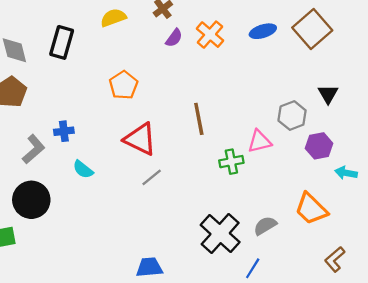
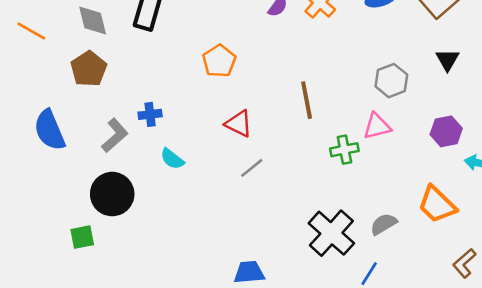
black triangle: (328, 94) -> (447, 60), moved
gray hexagon: (292, 115) -> (391, 81), moved
red triangle: (140, 139) -> (239, 124), size x0.7

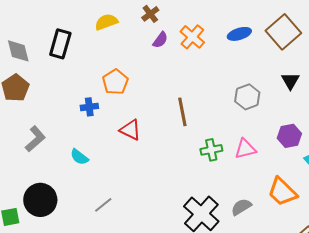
blue cross: (150, 114) -> (89, 107), moved
pink triangle: (377, 126) -> (245, 149), moved
gray line: (252, 168) -> (103, 205), moved
black circle: (112, 194) -> (40, 200), moved

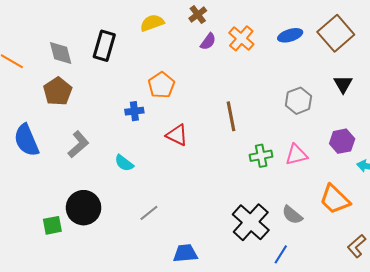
gray semicircle: (241, 207) -> (292, 215), turned -110

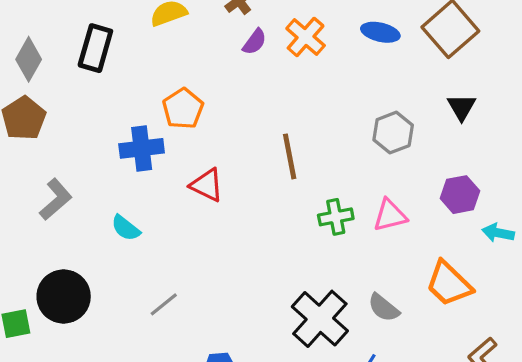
blue ellipse: (290, 35) -> (380, 32), turned 30
gray diamond: (61, 53) -> (29, 59), turned 44
blue cross: (134, 111) -> (142, 148), size x1.5

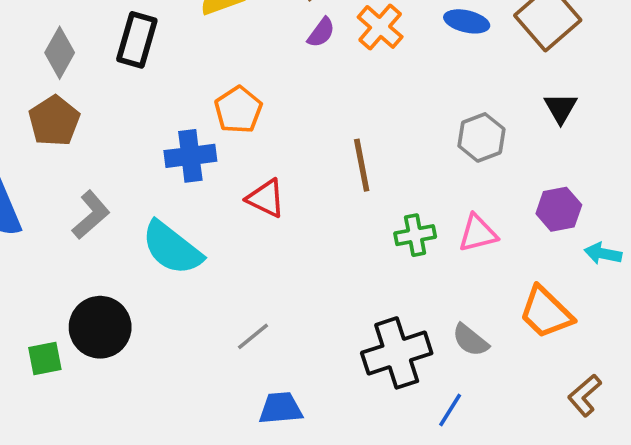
cyan semicircle: (126, 228) -> (172, 248), size x1.8
gray line: (164, 304) -> (253, 336), moved
black cross: (320, 319) -> (397, 353), turned 30

